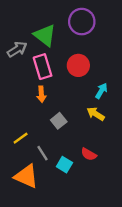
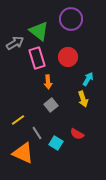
orange arrow: (41, 94) -> (48, 82), moved
yellow arrow: (96, 114) -> (83, 99), turned -140

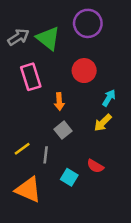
gray arrow: (15, 43) -> (18, 37), moved
pink rectangle: (37, 58) -> (31, 77), moved
yellow arrow: (83, 99) -> (103, 123), turned 63
gray line: (37, 133) -> (46, 155), moved, turned 40

